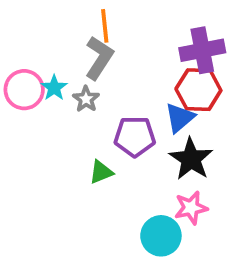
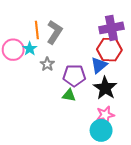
orange line: (105, 26) -> (37, 30), moved
gray star: (86, 99) -> (47, 64), moved
green triangle: (101, 172) -> (69, 95), moved, turned 32
cyan circle: (161, 236) -> (101, 130), moved

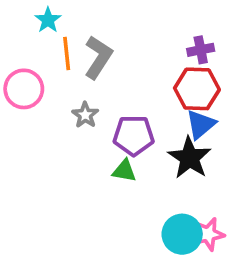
purple cross: (111, 28) -> (201, 50), size x0.6
cyan star: (30, 49) -> (48, 20), moved
blue triangle: (99, 65) -> (201, 124), moved
pink star: (105, 115) -> (208, 234), moved

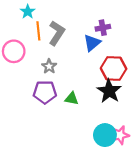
purple cross: (201, 50) -> (103, 28), moved
red hexagon: (197, 89) -> (114, 68), moved
blue triangle: (201, 124) -> (92, 43), moved
purple pentagon: (134, 135) -> (45, 92), moved

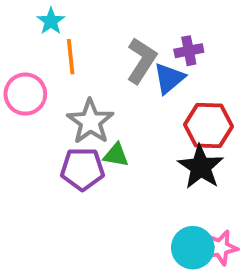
gray L-shape: (57, 33) -> (142, 61), moved
gray star: (49, 66) -> (90, 122), size x1.6
green triangle: (72, 99) -> (116, 155), moved

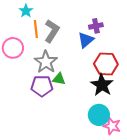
gray L-shape: (142, 61) -> (52, 31), moved
cyan circle: (193, 248) -> (99, 115), moved
pink star: (220, 248) -> (112, 126), turned 30

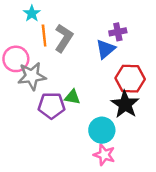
gray star: (46, 62) -> (32, 76), moved, turned 30
cyan circle: (99, 115) -> (102, 130), moved
pink star: (112, 126) -> (104, 155), moved

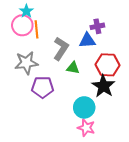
gray L-shape: (64, 38) -> (61, 49), moved
blue triangle: (106, 49) -> (87, 41), turned 36
pink circle: (16, 59) -> (22, 25), moved
green triangle: (72, 97) -> (73, 68), moved

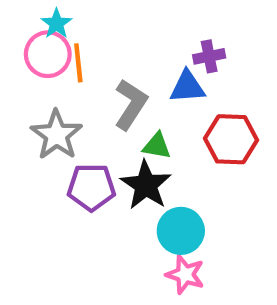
gray star: (26, 63) -> (56, 135), turned -30
black star: (103, 86) -> (146, 185), moved

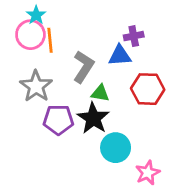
pink star: (185, 274) -> (148, 173), moved, turned 30

